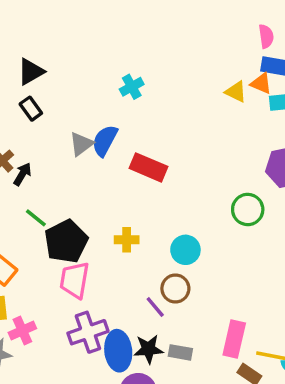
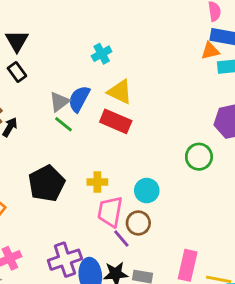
black triangle: (31, 72) -> (17, 41), turned -30
orange triangle: (261, 83) -> (210, 51), turned -36
yellow triangle: (236, 92) -> (120, 92), moved, size x1.4
green line: (36, 218) -> (64, 124), moved
pink trapezoid: (75, 280) -> (110, 212), moved

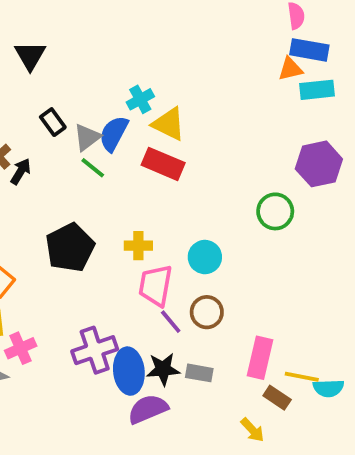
cyan cross: (102, 54) -> (140, 99), moved
black rectangle: (17, 72) -> (53, 122), moved
brown circle: (138, 223) -> (207, 312), moved

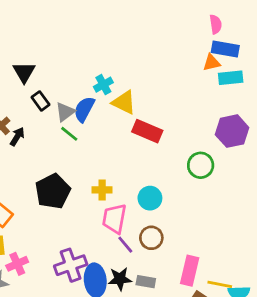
black triangle: (30, 56) -> (24, 72), moved
red rectangle: (163, 164) -> (147, 131), moved

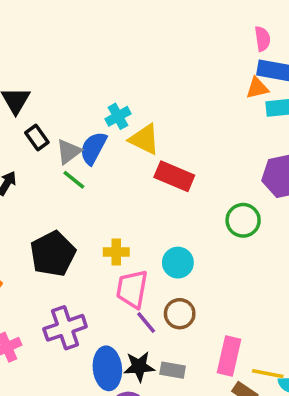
purple cross: (71, 265) -> (65, 328), moved

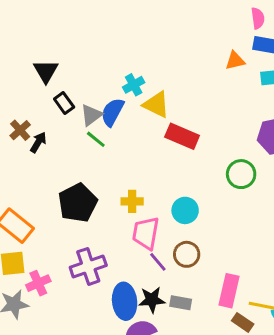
orange triangle: (257, 88) -> (235, 61), moved

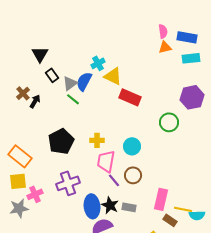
pink semicircle: (258, 18) -> (163, 31), moved
black star: (152, 300) -> (110, 205), turned 30

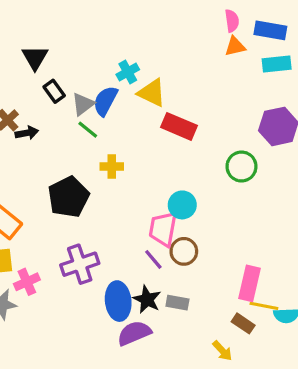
black arrow: (35, 101) -> (27, 133), turned 48
yellow cross: (97, 140) -> (112, 166), moved
pink trapezoid: (106, 161) -> (163, 229), moved
pink rectangle: (161, 199) -> (250, 283), moved

